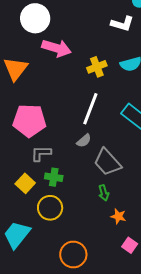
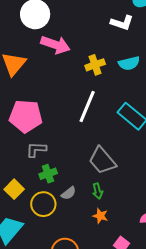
gray semicircle: (84, 141) -> (69, 193), moved
green cross: (54, 177) -> (48, 174), turned -30
yellow square: (25, 183) -> (14, 189), moved
orange star: (118, 216) -> (100, 216), moved

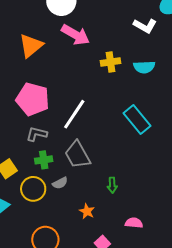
white line: (87, 107) -> (74, 114), moved
gray trapezoid: (102, 161) -> (77, 155), moved
green arrow: (98, 191) -> (112, 185), moved

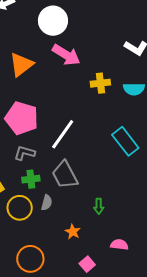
gray semicircle: (60, 183) -> (47, 203), turned -49

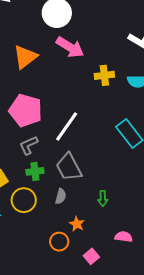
gray L-shape: (25, 153) -> (29, 145), turned -40
gray semicircle: (47, 203) -> (61, 196), moved
orange circle: (30, 259) -> (59, 242), moved, size x0.7

